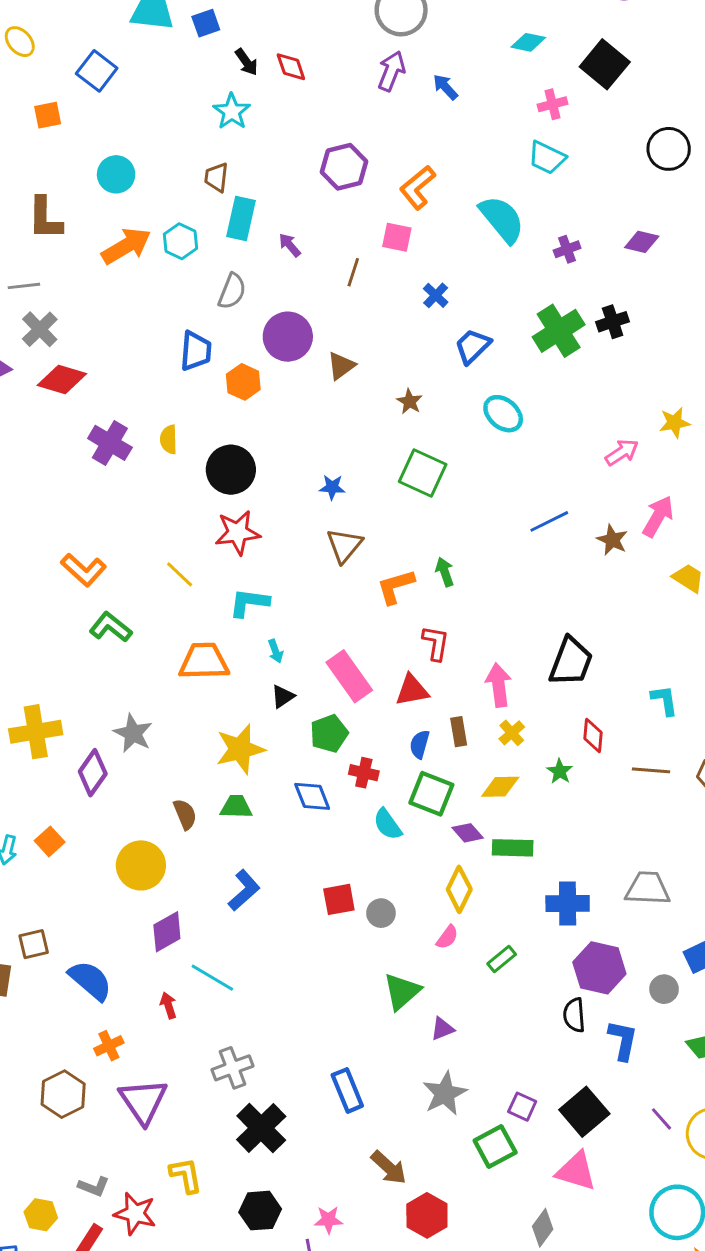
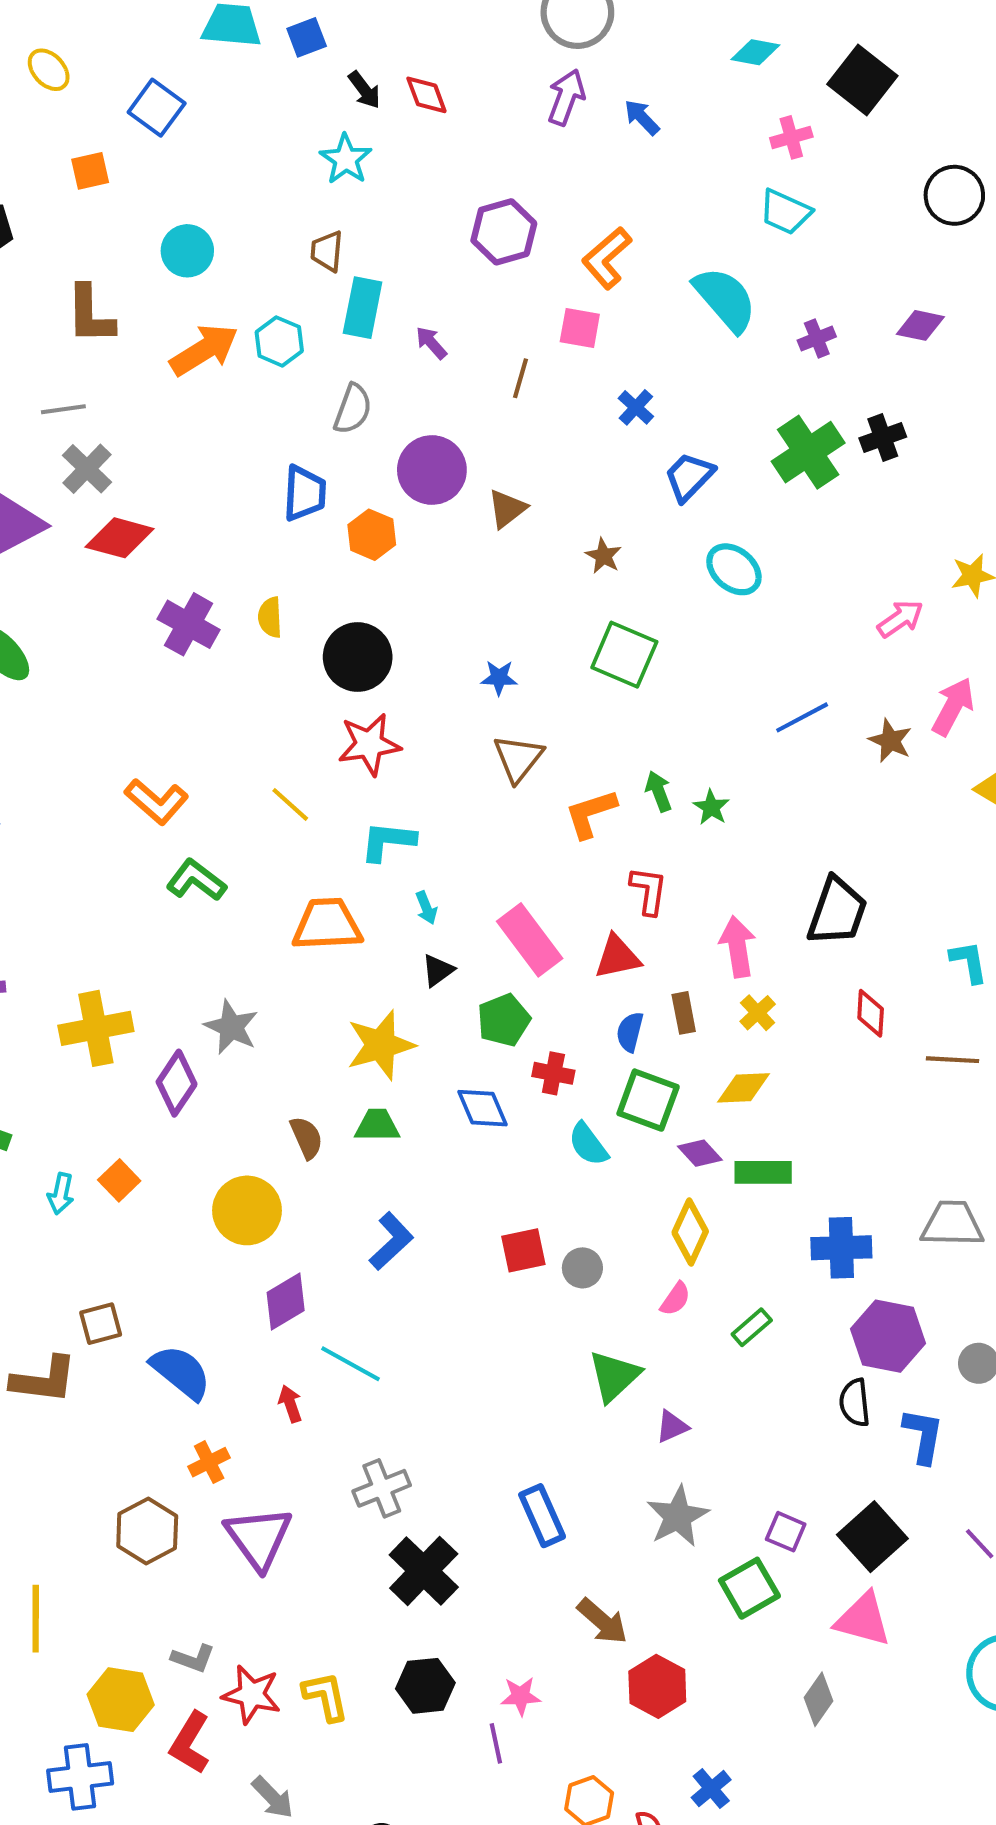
green star: (560, 771) -> (711, 807), moved
yellow L-shape: (186, 1175) -> (326, 1696), moved
yellow hexagon: (41, 1215) -> (121, 1700), size x1.4

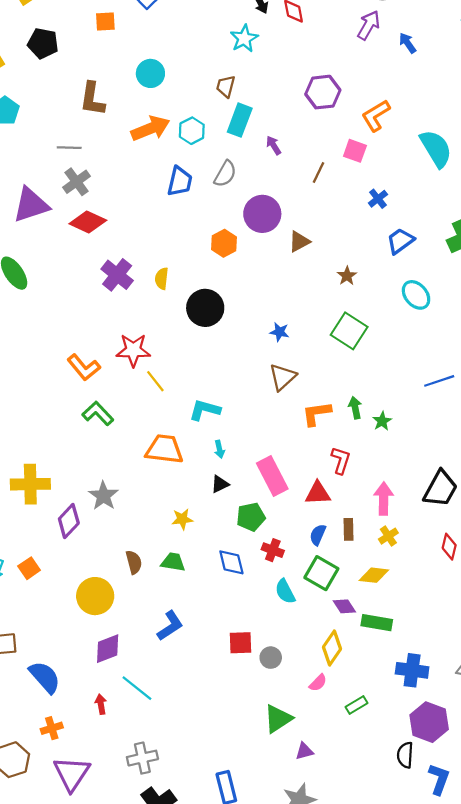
blue trapezoid: (305, 493) -> (180, 181), moved
red star: (369, 744) -> (133, 350), moved
yellow star: (381, 1045) -> (182, 519), size x0.6

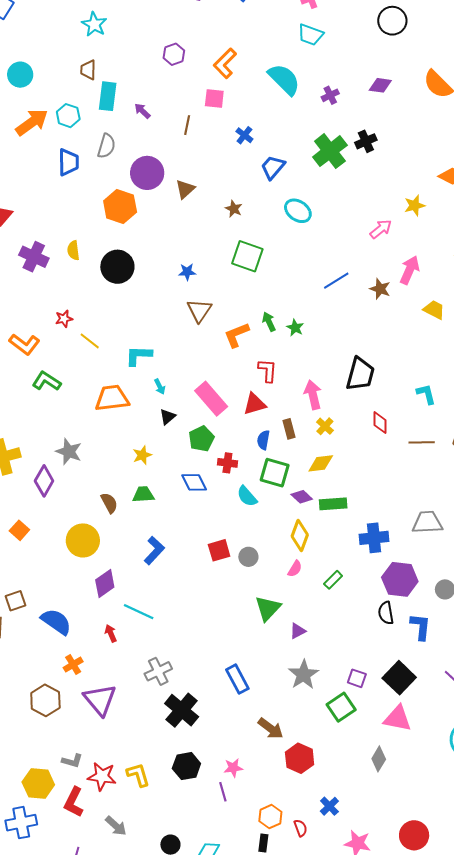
purple hexagon: (323, 92) -> (174, 54), size x0.7
orange hexagon: (224, 243) -> (120, 207), size x1.4
red star: (133, 350) -> (64, 319), size x0.6

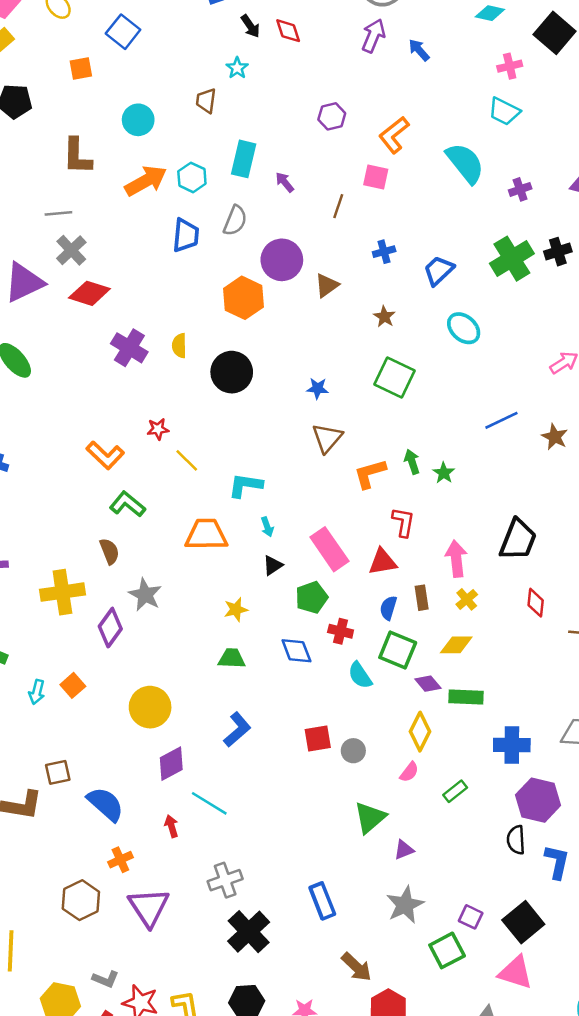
cyan star: (94, 24) -> (237, 68), size x0.7
brown trapezoid: (88, 70) -> (206, 101), moved
blue cross: (244, 135) -> (384, 252), moved, turned 30
brown semicircle: (109, 503) -> (109, 551), moved

